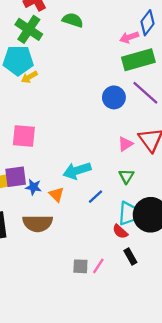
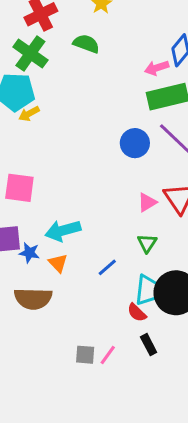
cyan arrow: (77, 171) -> (63, 231), moved

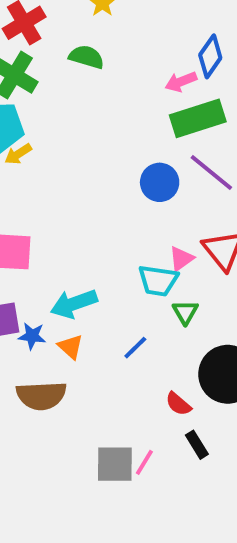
cyan trapezoid: (148, 290) -> (158, 281), moved, turned 96
gray square: (85, 355) -> (115, 464), size x1.5

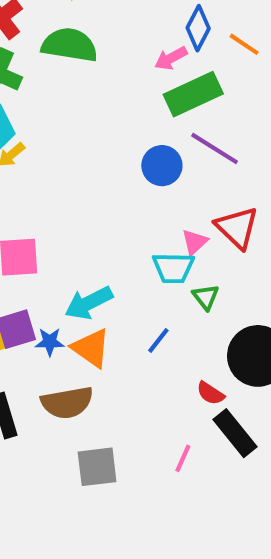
green semicircle: (86, 57) -> (70, 45), size x1.5
orange triangle: (71, 347) -> (91, 348), size x1.5
black rectangle: (197, 445) -> (235, 433), size x1.6
gray square: (115, 464) -> (97, 467), moved

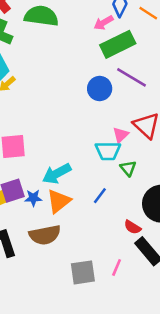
orange triangle: (91, 348) -> (59, 201), turned 48
gray square: (97, 467) -> (83, 272), moved

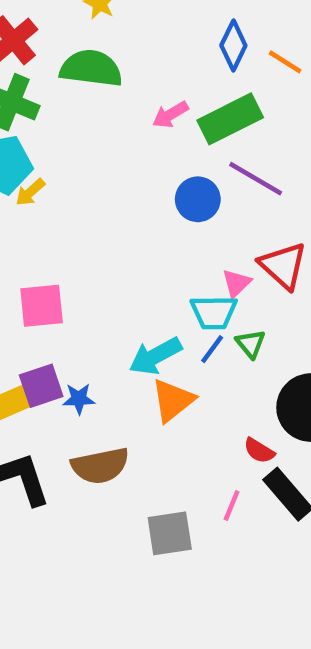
pink arrow: (104, 23) -> (170, 115), moved
cyan arrow: (57, 174) -> (155, 356), moved
blue line: (100, 196) -> (212, 349), moved
orange triangle: (59, 201) -> (173, 400), moved
pink line: (117, 267) -> (232, 505), moved

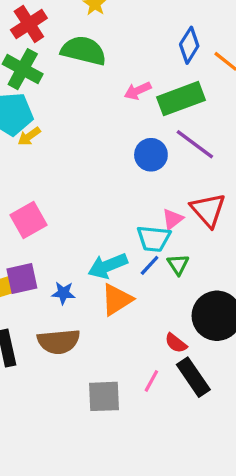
pink square: (42, 306) -> (28, 220), turned -30
blue star: (79, 399) -> (63, 293), moved

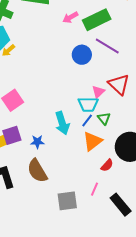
cyan arrow: (108, 266) -> (62, 123), turned -80
orange triangle: (117, 300) -> (92, 141), moved
brown semicircle: (59, 342) -> (37, 171), turned 70
red semicircle: (176, 343) -> (107, 165), turned -80
black rectangle: (193, 377) -> (121, 205), moved

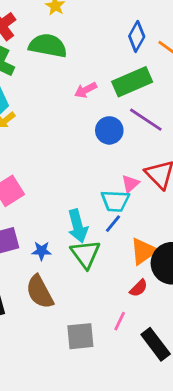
pink arrow: (70, 17) -> (86, 90), moved
green triangle: (104, 118) -> (85, 254), moved, size x1.6
orange triangle: (92, 141) -> (143, 251), moved

